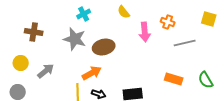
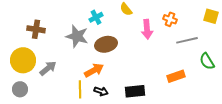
cyan cross: (84, 14) -> (96, 17), moved
yellow circle: (21, 63) -> (23, 60), size x1.6
orange rectangle: (174, 79) -> (176, 76), turned -36
green semicircle: (206, 80) -> (207, 61), moved

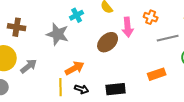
brown ellipse: (106, 44) -> (108, 42), moved, turned -30

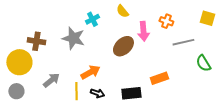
brown cross: (17, 27) -> (36, 41), moved
gray arrow: (29, 66) -> (51, 80), moved
orange rectangle: (157, 74) -> (159, 78), moved

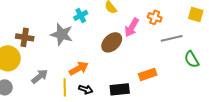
pink arrow: (143, 31) -> (132, 27), turned 36

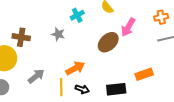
orange cross: (155, 17) -> (161, 17), moved, turned -32
gray star: (62, 34) -> (58, 34), size x0.6

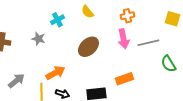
orange cross: (161, 17) -> (127, 16), moved
pink arrow: (128, 27) -> (123, 39), moved, turned -42

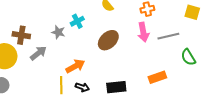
cyan cross: (57, 20) -> (77, 21), moved
orange rectangle: (124, 79) -> (157, 77), moved
gray arrow: (16, 81) -> (38, 53), moved

